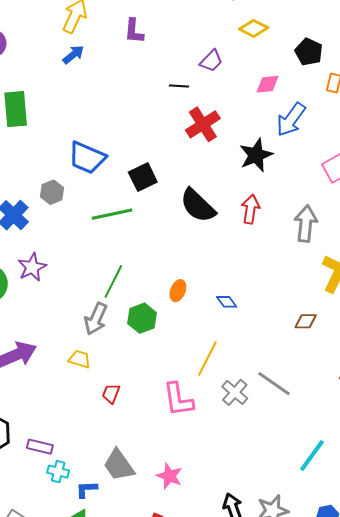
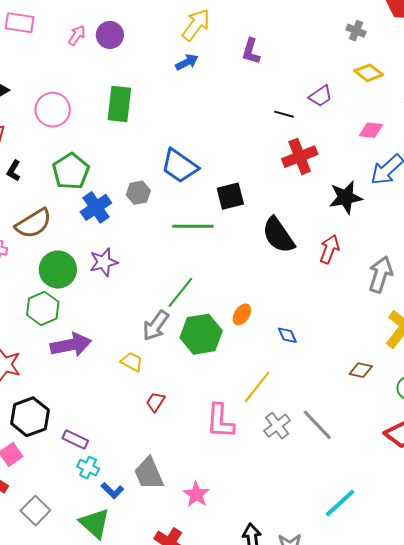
green hexagon: (142, 318) -> (201, 334), size x1.4
blue L-shape: (86, 489) -> (112, 491), turned -145

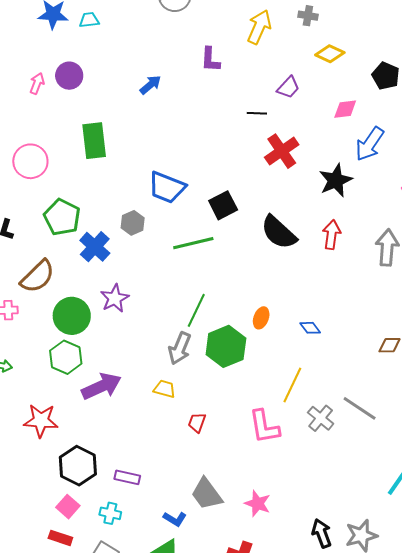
yellow arrow: (196, 25) -> (259, 27), moved
cyan cross: (88, 468) -> (110, 513), moved

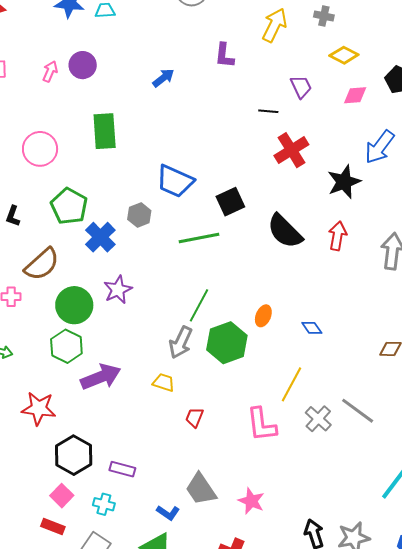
purple trapezoid: (288, 87) -> (301, 87), turned -70
pink diamond: (345, 109) -> (355, 95), moved

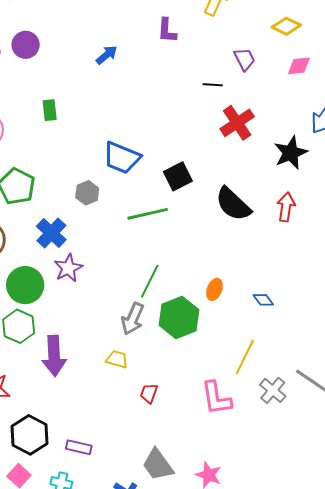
green rectangle: (105, 131) -> (50, 110), size x0.6
blue cross: (100, 237) -> (51, 233), moved
purple arrow: (101, 377) -> (54, 356), turned 111

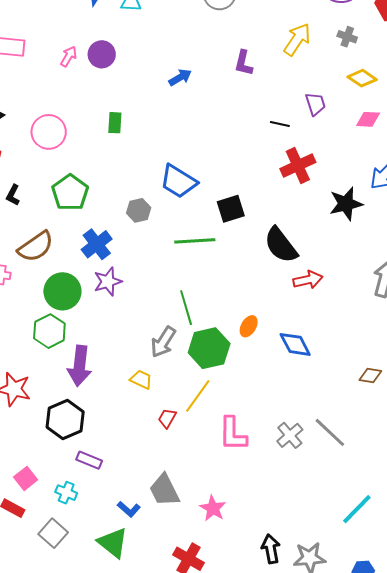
red arrow: (286, 207) -> (308, 280), moved, turned 60
green line: (150, 281) -> (186, 308), turned -52
blue diamond: (263, 300) -> (295, 344), size x1.6
yellow line: (245, 357) -> (198, 396), moved
black hexagon: (30, 435) -> (65, 419), moved

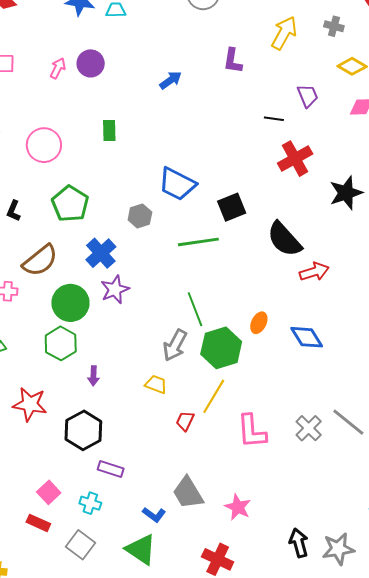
purple arrow: (80, 366) -> (93, 376), size x0.5

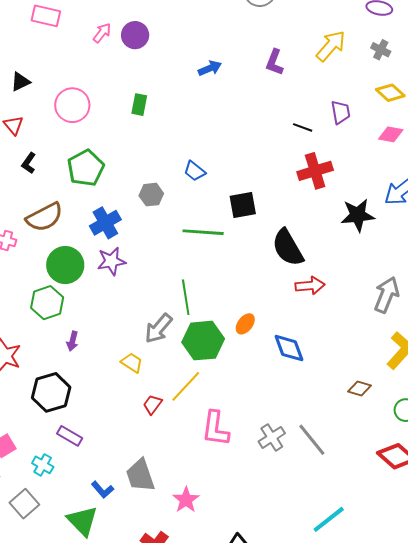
blue trapezoid: (177, 184) -> (195, 171), size x0.6

